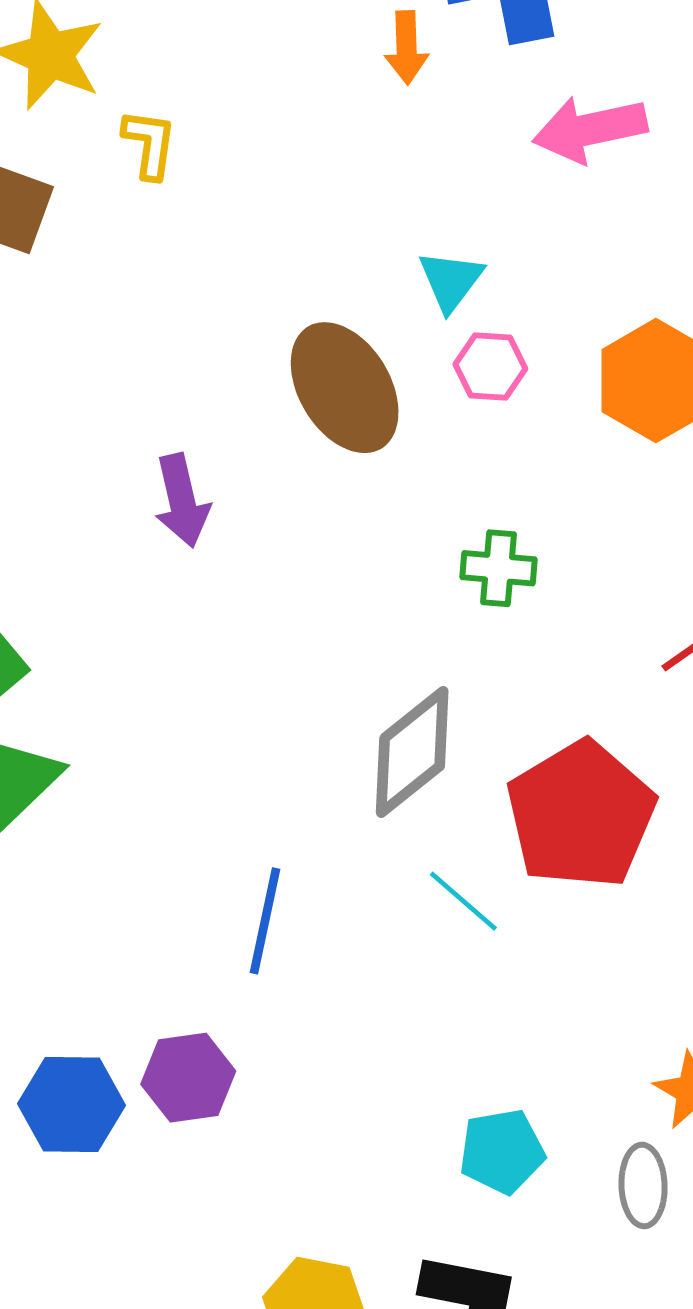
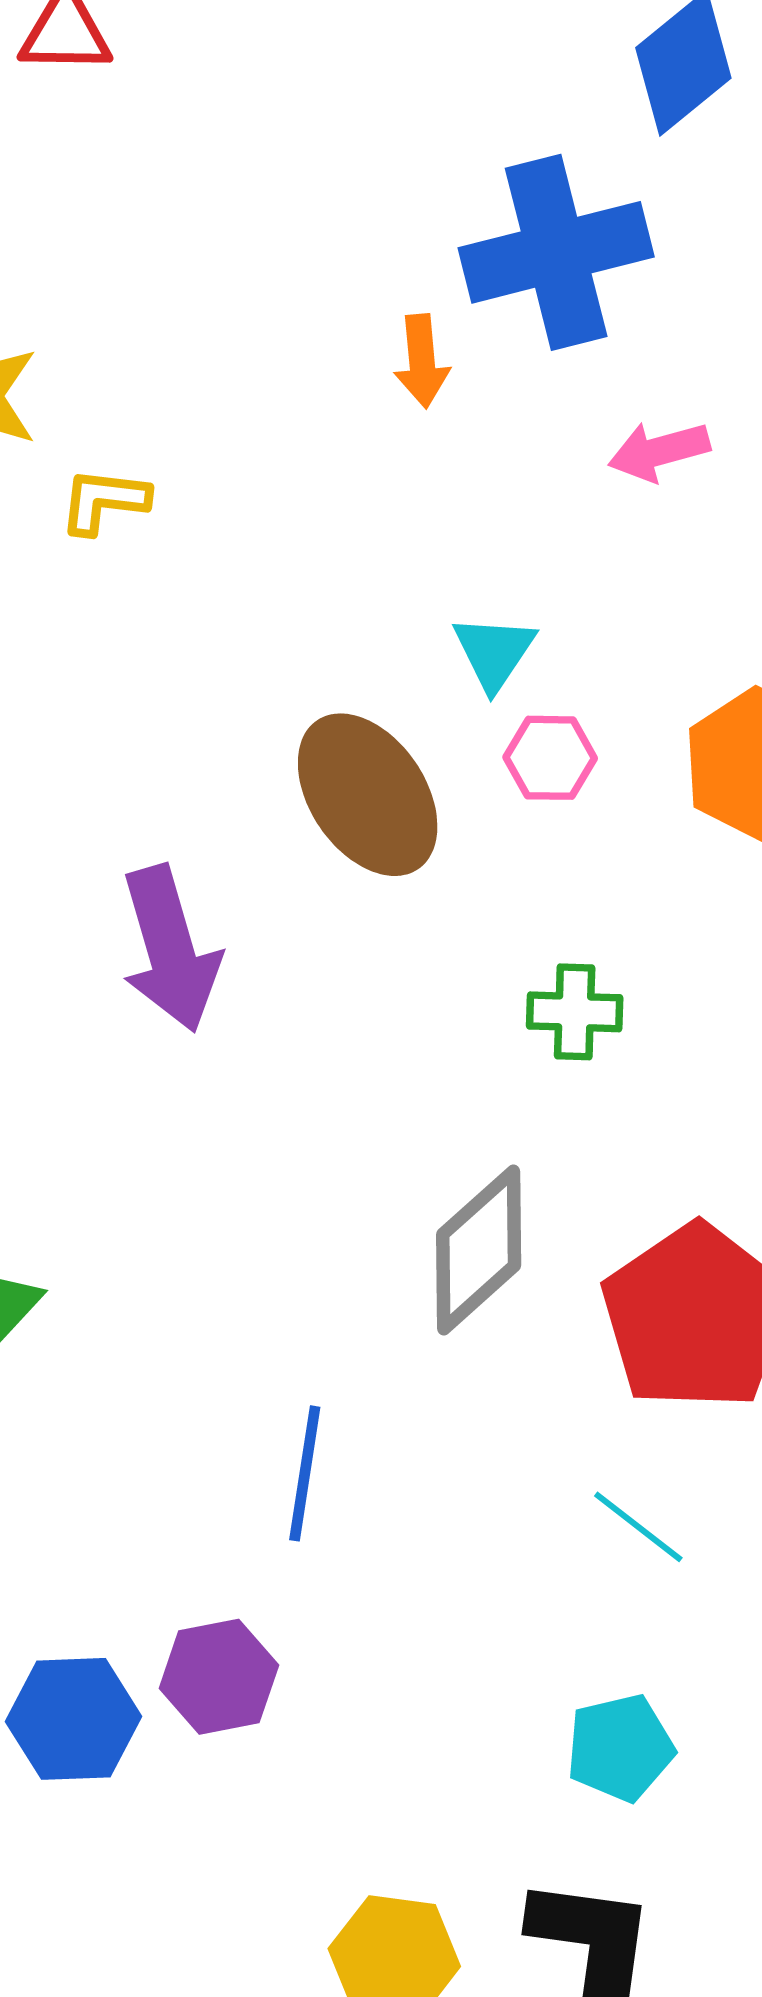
pink arrow: (590, 129) -> (659, 451), size x0.7
yellow L-shape: (149, 144) -> (104, 501), turned -88
purple arrow: (182, 501) -> (170, 949), size x1.4
cyan line: (463, 901) -> (638, 1527), moved

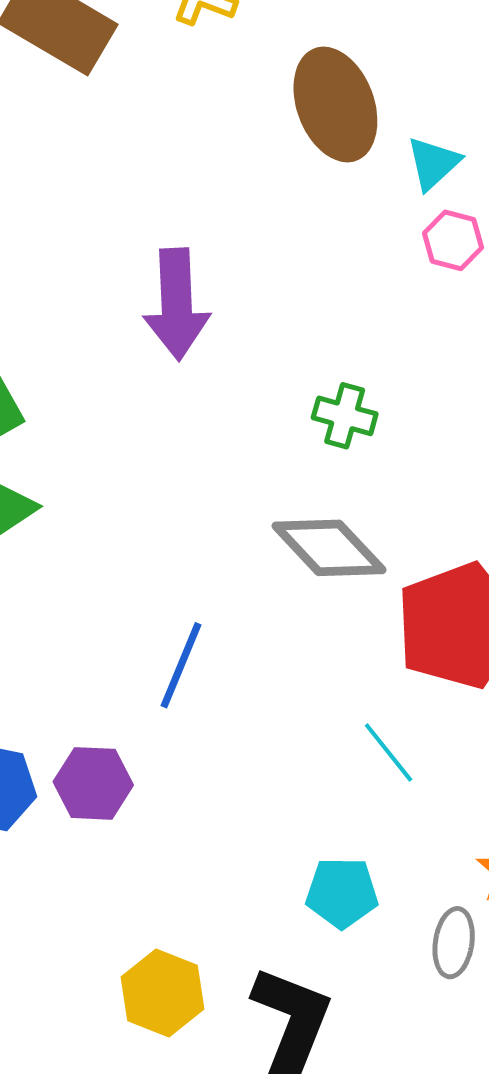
brown ellipse: (368, 795) -> (335, 104), moved
green cross: (575, 1012) -> (345, 416), moved
gray diamond: (479, 1250) -> (329, 548), turned 75

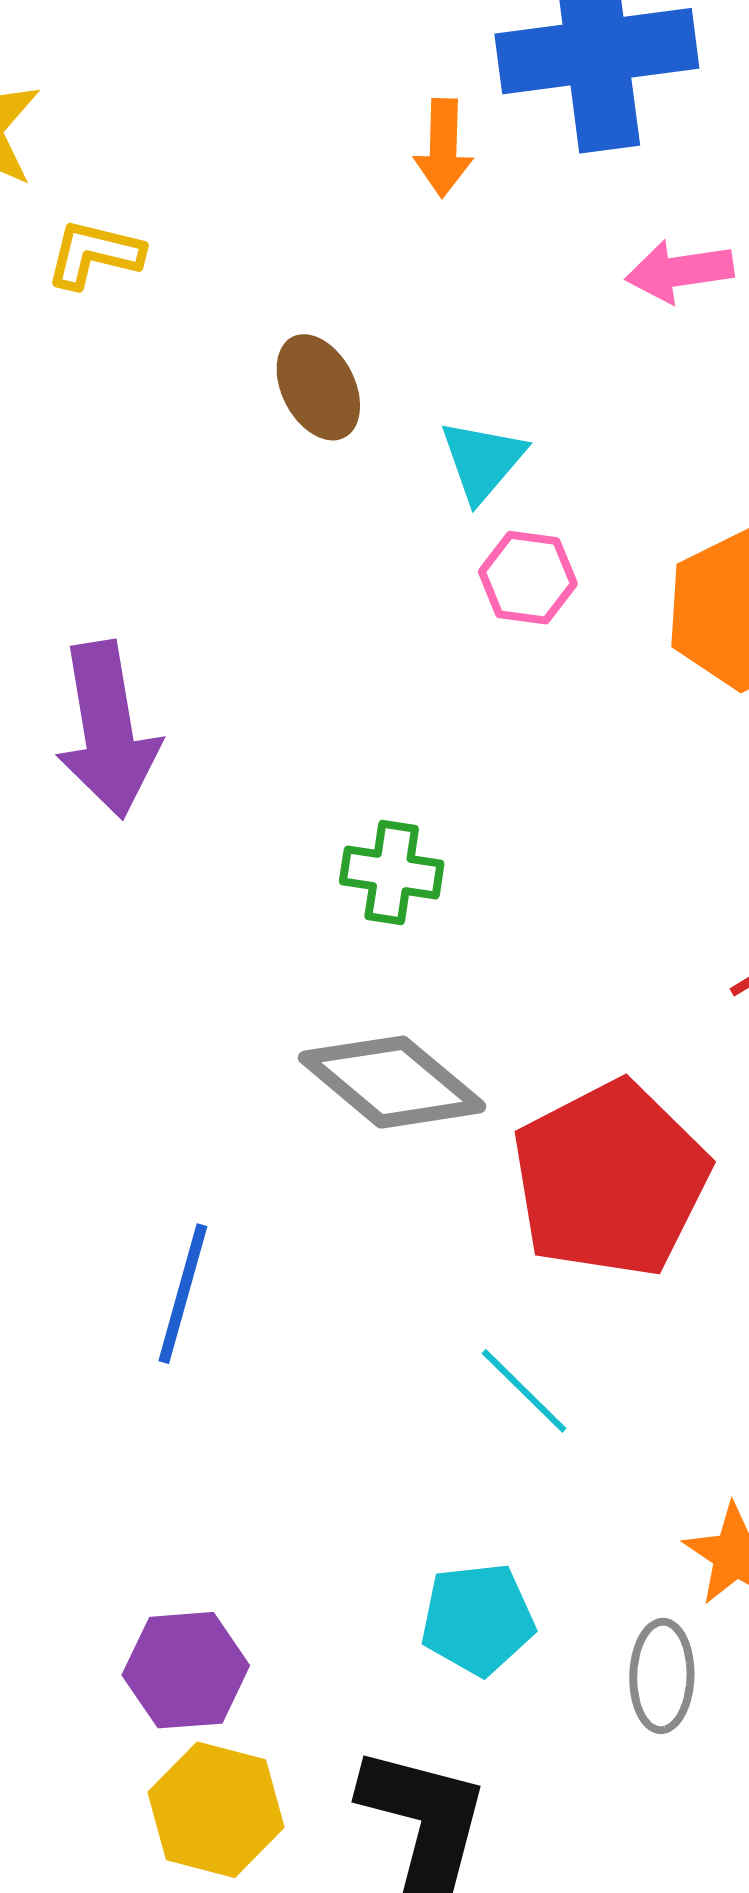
brown ellipse: (335, 104) -> (318, 387), size x0.6
purple hexagon: (93, 783) -> (186, 1670), moved

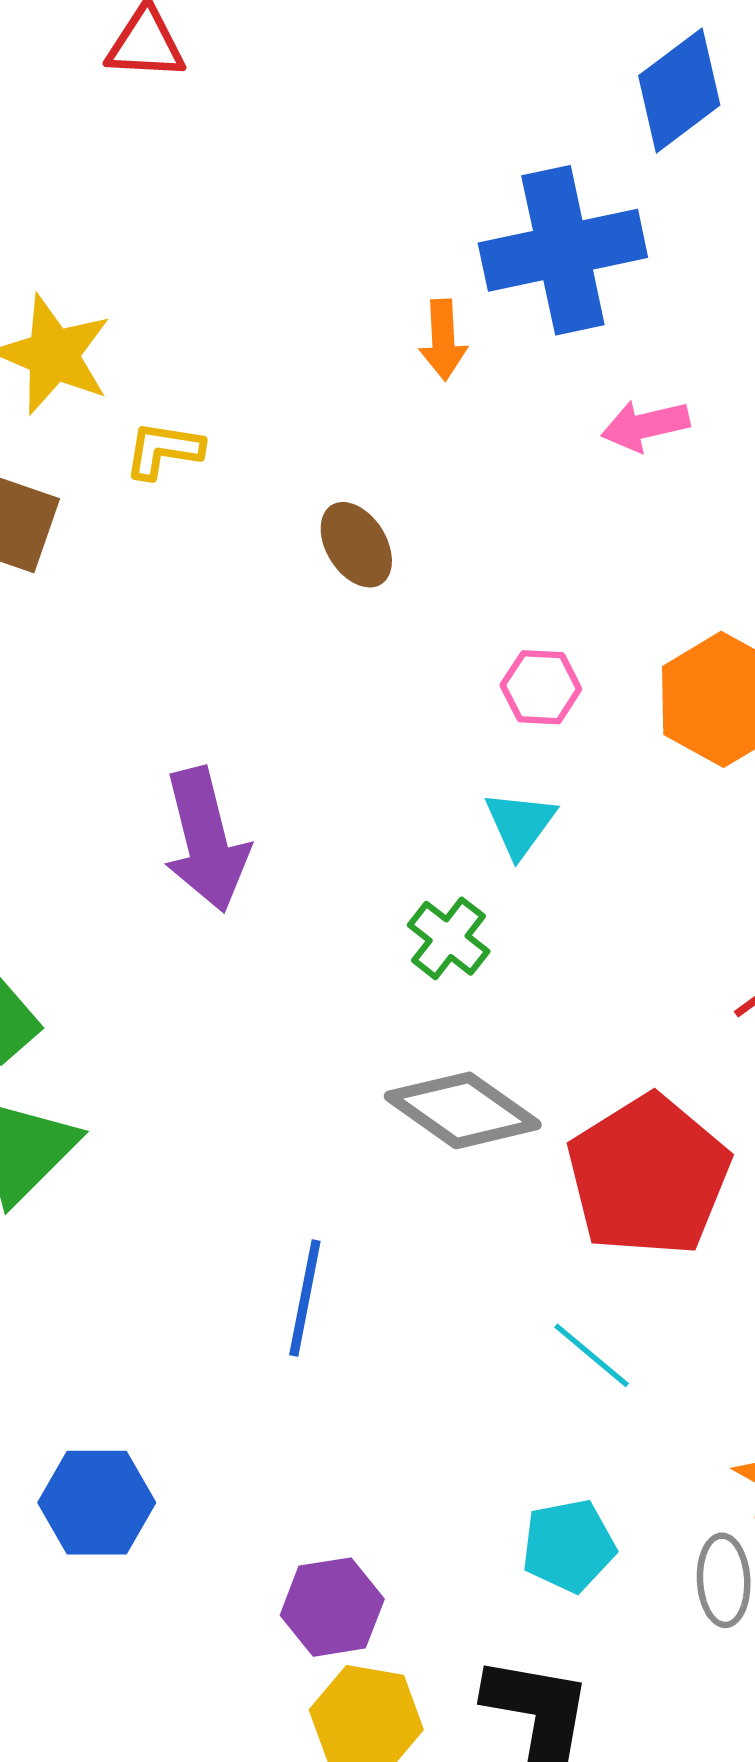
cyan triangle: (482, 461) -> (520, 824), moved
green cross: (392, 872) -> (449, 938), turned 34

